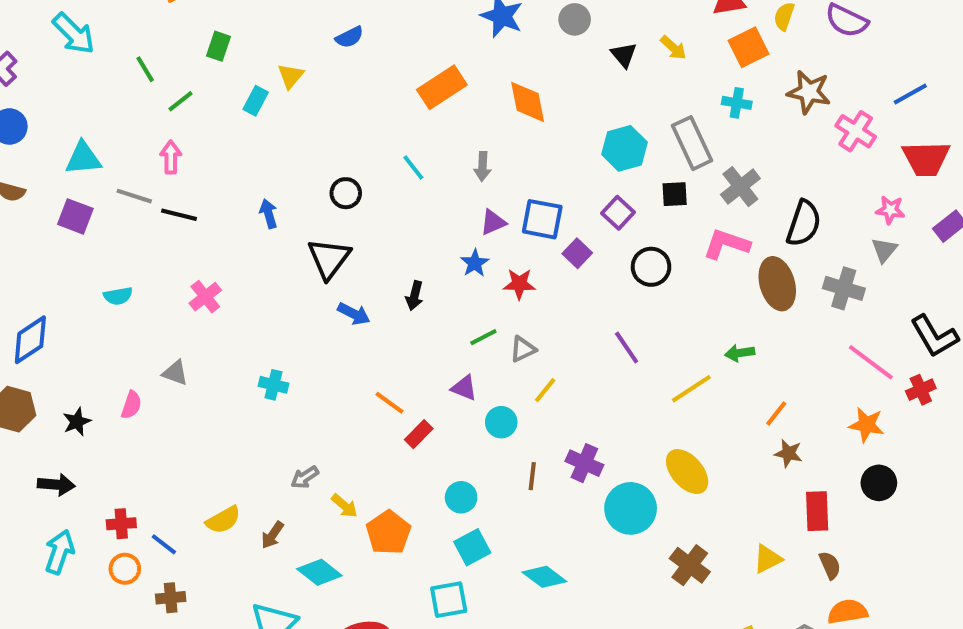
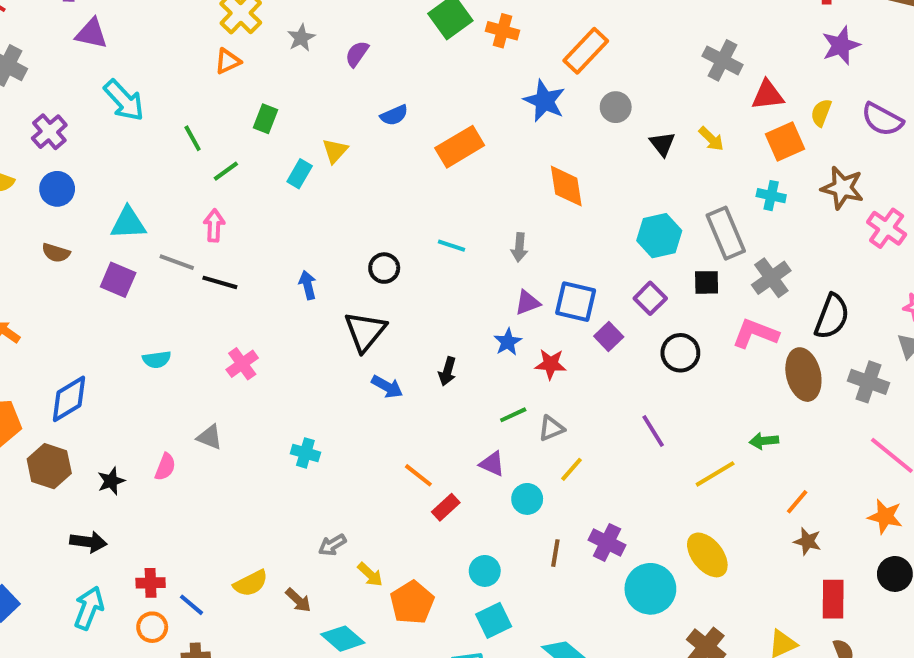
orange rectangle: (442, 87) -> (460, 147), moved
cyan line: (413, 168) -> (451, 246), turned -36
brown arrow: (272, 535) -> (298, 600), turned -84

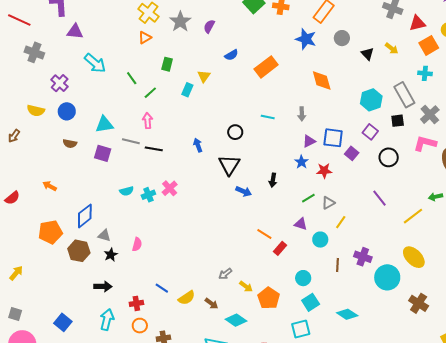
gray star: (301, 38) -> (180, 22), size x1.5
gray triangle: (210, 437) -> (104, 235), moved
cyan cross: (305, 453) -> (148, 195), moved, turned -32
blue line: (191, 605) -> (162, 288), moved

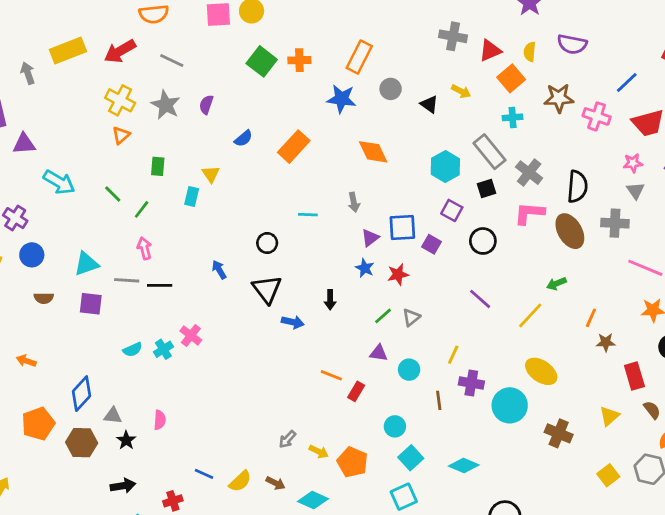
yellow line: (341, 222) -> (453, 355), moved

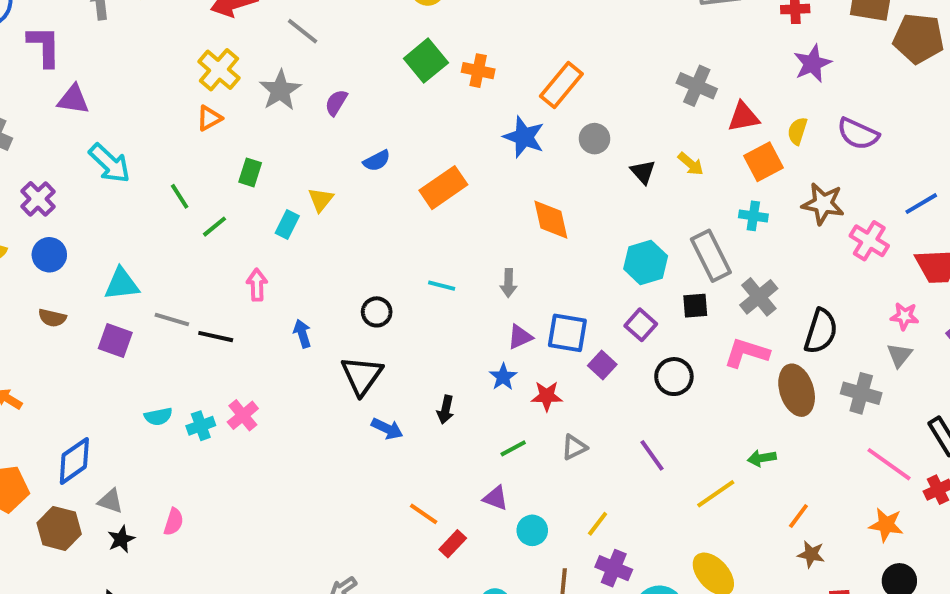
pink arrow: (144, 248) -> (257, 285), moved
gray triangle: (411, 317) -> (574, 447), moved

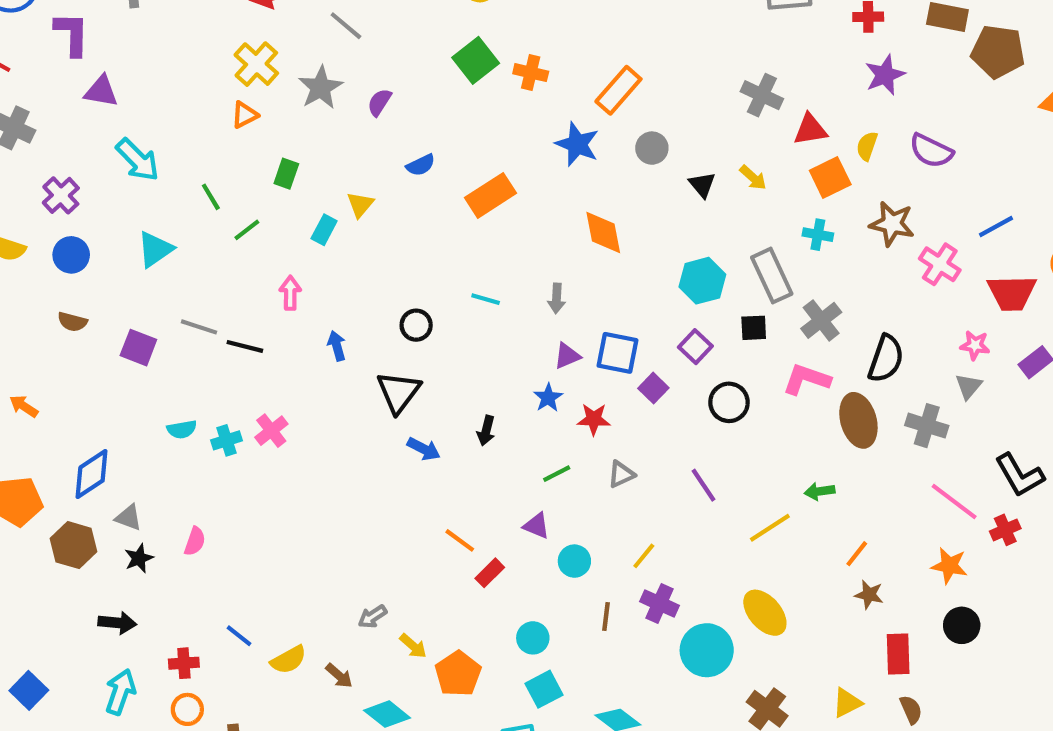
cyan triangle: (122, 284) -> (155, 249), moved, turned -30

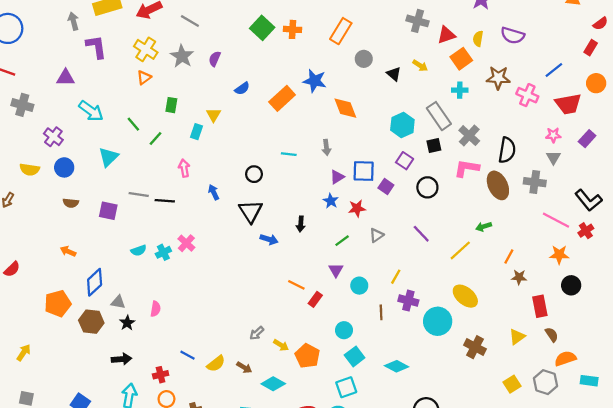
purple L-shape: (72, 34) -> (96, 47), moved
blue star: (577, 144) -> (315, 81), moved
orange arrow: (24, 406) -> (68, 251), moved
purple triangle: (536, 526) -> (336, 270), turned 48

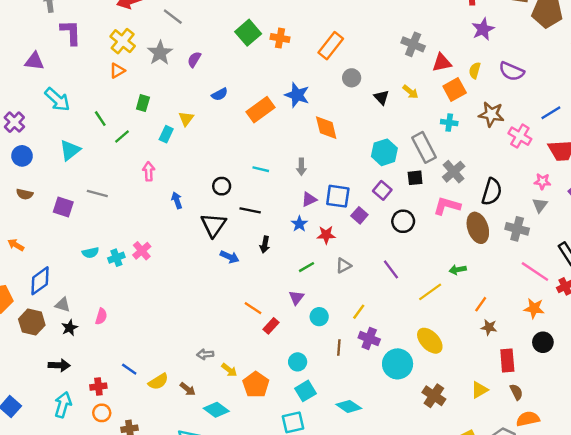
black line: (165, 201) -> (250, 210), moved
gray arrow: (257, 333) -> (205, 354), turned 32

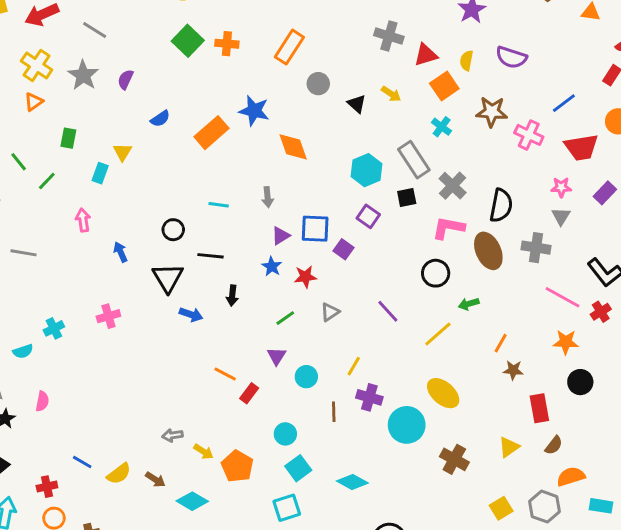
cyan cross: (449, 123) -> (442, 127), turned 35
black circle: (403, 221) -> (436, 273), moved
pink cross: (142, 251) -> (108, 316), moved, turned 30
cyan semicircle: (90, 253) -> (23, 351), moved
brown semicircle: (516, 392) -> (554, 445), turned 70

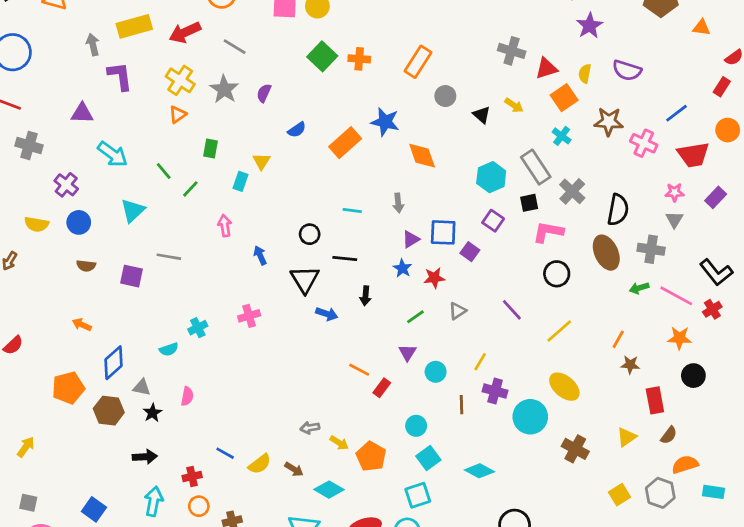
pink L-shape: (448, 228) -> (548, 232), moved
green arrow: (469, 304) -> (639, 288), moved

